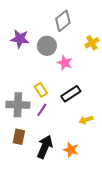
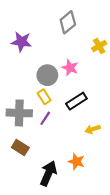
gray circle: (47, 46) -> (47, 75), moved
brown rectangle: (19, 137) -> (20, 147), turned -70
black arrow: (45, 147) -> (48, 173), moved

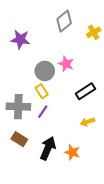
yellow cross: (99, 46) -> (94, 32), moved
black rectangle: (76, 101) -> (85, 91), moved
black arrow: (48, 173) -> (48, 148), moved

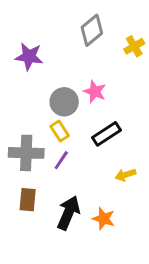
black rectangle: (85, 91) -> (106, 134), moved
brown rectangle: (19, 139) -> (28, 200), turned 63

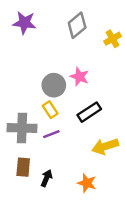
purple star: (29, 57) -> (24, 23), moved
purple line: (61, 160) -> (51, 134), turned 35
yellow arrow: (125, 175) -> (105, 146), size x1.5
black arrow: (68, 213) -> (46, 178), moved, size x0.6

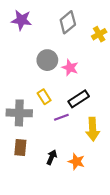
gray circle: (54, 85) -> (47, 60), moved
purple line: (51, 134) -> (61, 117), moved
yellow arrow: (105, 146) -> (93, 129), turned -75
black arrow: (46, 178) -> (52, 157), moved

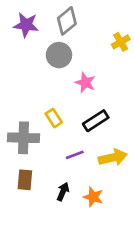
gray diamond: (68, 22) -> (67, 21), moved
gray circle: (47, 60) -> (59, 55), moved
purple line: (61, 117) -> (75, 155), moved
yellow arrow: (93, 129) -> (113, 157), turned -100

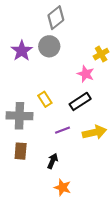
purple star: (26, 25) -> (22, 51), moved, turned 30
yellow cross: (121, 42) -> (101, 54), moved
pink star: (85, 83) -> (86, 74), moved
orange star: (93, 197) -> (62, 187), moved

